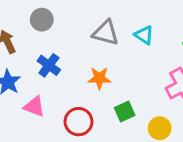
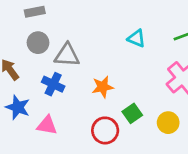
gray triangle: (106, 33) -> (67, 55), moved
red circle: (78, 122) -> (105, 130), moved

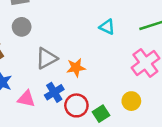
gray triangle: (67, 55) -> (46, 58), moved, turned -35
blue cross: (53, 84) -> (54, 92), moved, turned 30
green square: (132, 113) -> (101, 114), moved

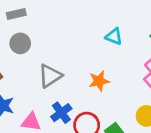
orange star: (76, 68) -> (99, 81), moved

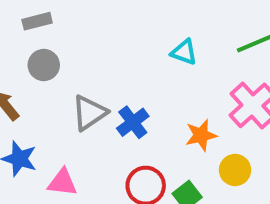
orange star: (99, 81) -> (201, 135), moved
blue cross: (61, 113) -> (133, 122), moved

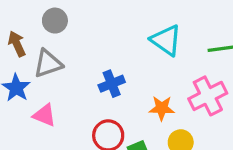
cyan triangle: (184, 52) -> (166, 40), size x1.5
gray triangle: (89, 113) -> (48, 64), moved

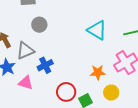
gray circle: (55, 21) -> (39, 25), moved
blue cross: (112, 84) -> (45, 65), moved

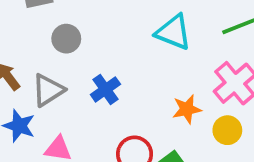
blue cross: (45, 65) -> (105, 89), moved
yellow circle: (111, 93) -> (227, 130), moved

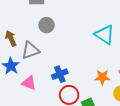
blue cross: (105, 89) -> (60, 74), moved

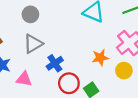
gray triangle: (31, 50) -> (33, 44), moved

